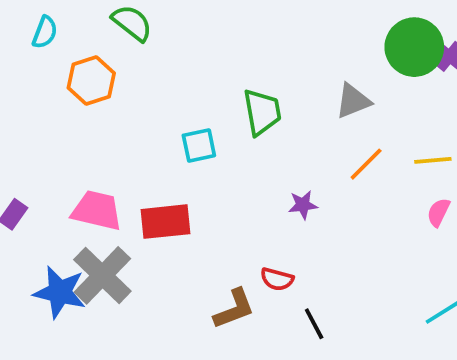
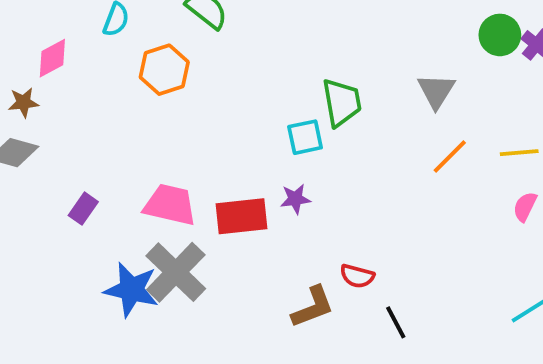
green circle: (414, 47) -> (500, 35), size x0.7
gray triangle: (353, 101) -> (436, 91), turned -36
cyan square: (199, 145) -> (305, 137), moved
purple star: (303, 205) -> (295, 199), moved

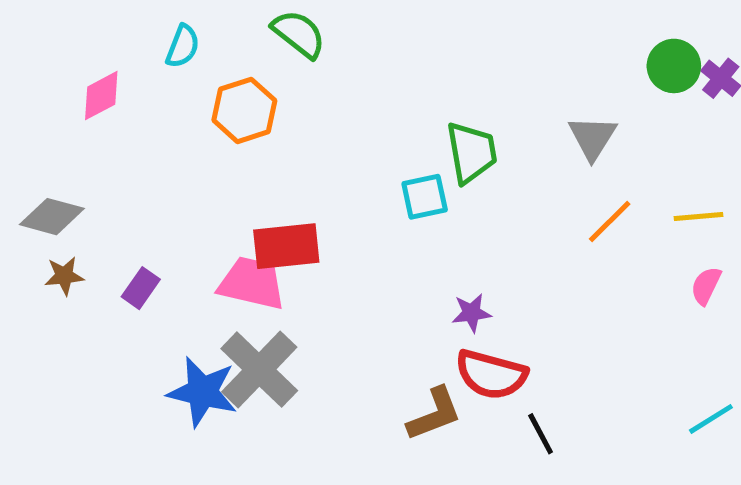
brown star: (23, 102) -> (64, 276), moved
purple star: (295, 199) -> (471, 313), moved
red rectangle: (241, 216) -> (286, 246), moved
red semicircle: (357, 276) -> (491, 375), size x1.6

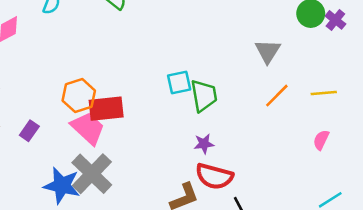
orange hexagon: (244, 110) -> (79, 96), moved
green trapezoid: (471, 152) -> (204, 96), moved
pink trapezoid: (252, 283) -> (88, 128), turned 30
pink semicircle: (706, 286) -> (321, 140), moved

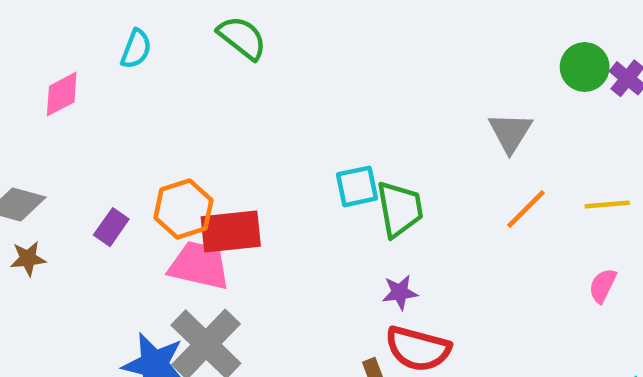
pink trapezoid: (88, 128) -> (199, 265), turned -30
purple rectangle: (29, 131) -> (111, 227), moved

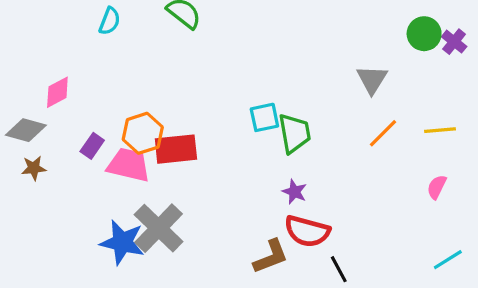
pink diamond: (62, 94) -> (57, 92), moved
pink trapezoid: (199, 265) -> (129, 165), moved
purple star: (400, 292) -> (294, 192), turned 30

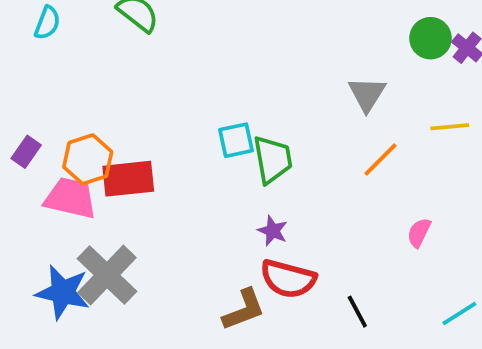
yellow line: (440, 130) -> (450, 127), moved
purple rectangle: (92, 146) -> (26, 152), moved
pink semicircle: (437, 187) -> (419, 233), moved
black line: (339, 269) -> (357, 312), moved

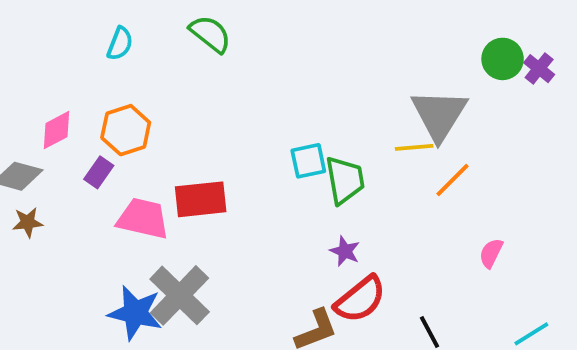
gray triangle: (367, 94) -> (439, 115), size x1.5
yellow line: (450, 127) -> (414, 147), moved
orange hexagon: (88, 159) -> (126, 130), moved
red semicircle: (288, 279) -> (360, 299), turned -54

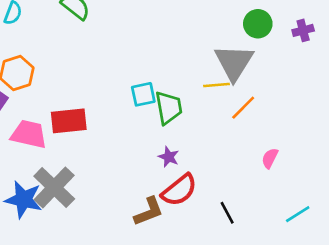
green circle: (503, 59) -> (258, 24), moved
purple cross: (539, 69) -> (303, 30), turned 36

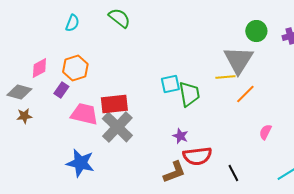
purple star: (169, 157) -> (180, 136), moved
gray cross: (54, 187) -> (117, 127), moved
red semicircle: (179, 190) -> (197, 156), turned 32

